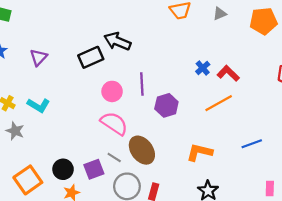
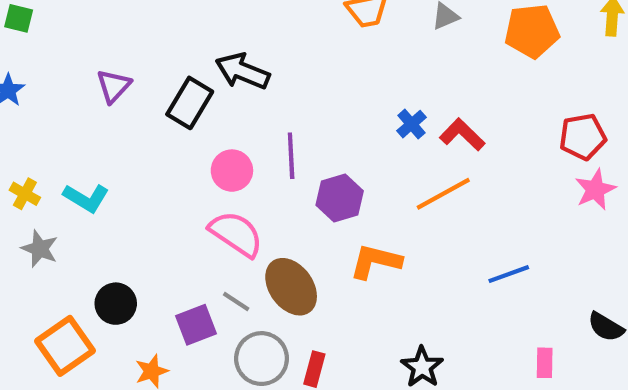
purple triangle: (38, 57) -> (114, 86), moved
black rectangle: (91, 57) -> (190, 103), turned -35
orange L-shape: (199, 152) -> (376, 261), moved
black circle: (63, 169) -> (116, 304), moved

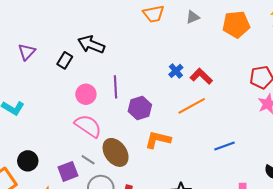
black rectangle: (190, 103) -> (65, 60), size x0.7

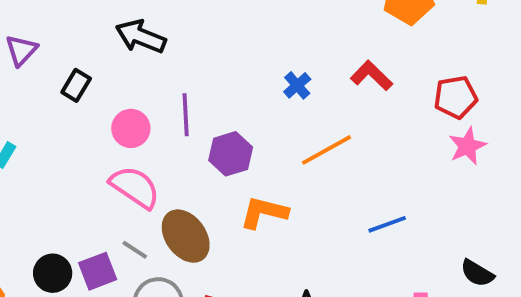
black rectangle: (65, 60) -> (76, 85), moved
red L-shape: (201, 76) -> (372, 76), moved
black circle: (28, 161) -> (53, 273), moved

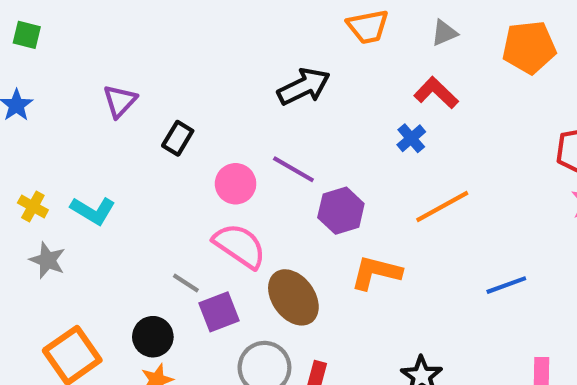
black arrow: (141, 36) -> (304, 87), moved, turned 132
red L-shape: (372, 76) -> (436, 93), moved
purple line: (186, 115) -> (293, 169), turned -57
gray line: (135, 250) -> (186, 283), moved
purple square: (98, 271) -> (219, 312), moved

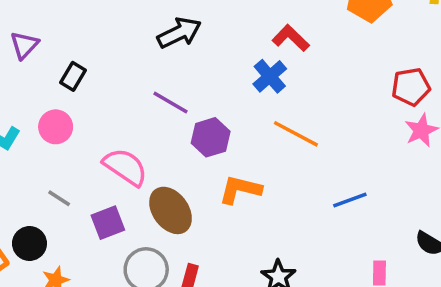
blue cross: (411, 138) -> (270, 76), size x1.4
pink circle: (236, 184) -> (56, 127), moved
orange line: (442, 206) -> (296, 134), turned 57
gray line: (186, 283) -> (59, 198), moved
black circle: (153, 337) -> (29, 243), moved

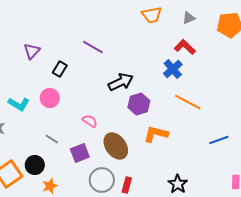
black arrow: (179, 33) -> (121, 82), moved
purple line: (171, 102) -> (93, 47), moved
pink semicircle: (125, 167) -> (90, 121), size x0.6

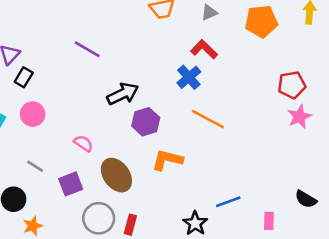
black rectangle: (60, 69) -> (24, 77), moved
blue line: (219, 140) -> (228, 202), moved

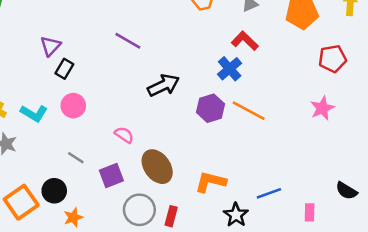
red pentagon: (292, 85) -> (332, 59), moved
pink star: (299, 117) -> (322, 108), moved
purple hexagon: (146, 122) -> (211, 108), moved
orange L-shape: (167, 160) -> (211, 182), moved

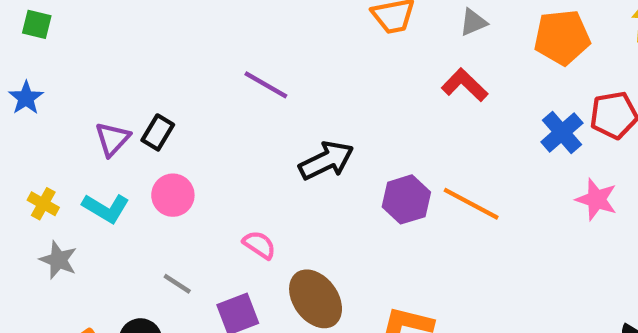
purple triangle: (50, 46) -> (112, 139), moved
blue cross: (230, 69) -> (562, 132), moved
pink star: (322, 108) -> (596, 199), turned -30

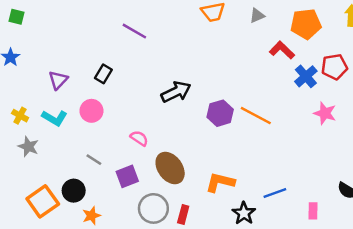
purple line: (266, 85) -> (134, 31), moved
red L-shape: (465, 85) -> (282, 50), moved
black rectangle: (158, 132) -> (103, 74), moved

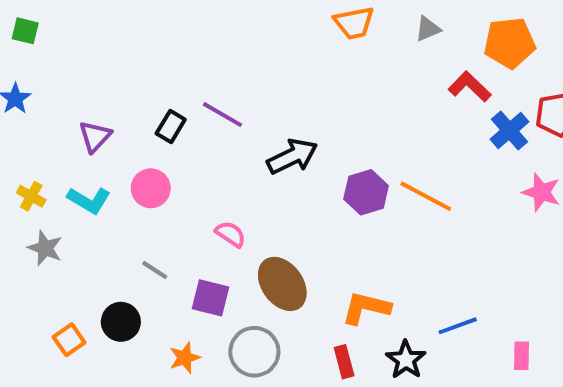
purple line: (134, 31) -> (223, 115), moved
purple square: (127, 176) -> (211, 298), turned 35
orange square: (43, 201) -> (69, 340), size x0.6
red rectangle: (183, 214) -> (344, 362), moved, turned -30
orange star: (91, 216) -> (185, 358), moved

